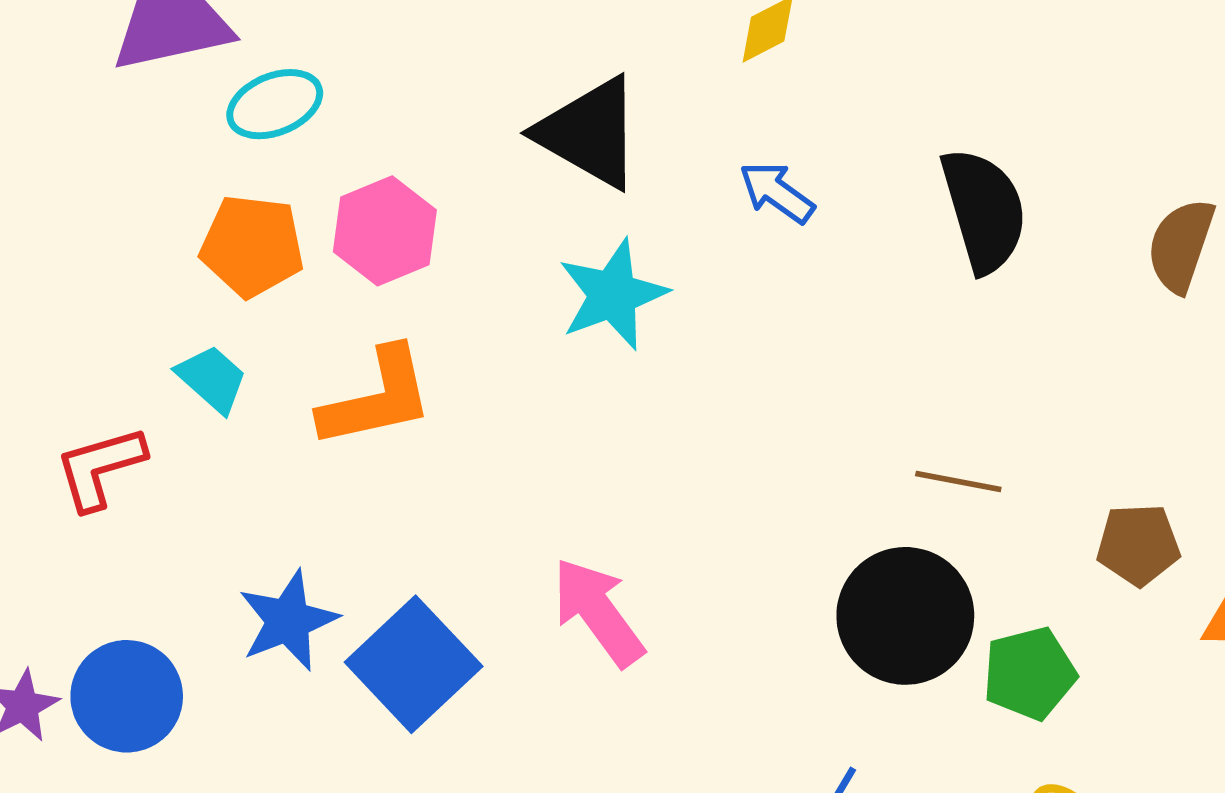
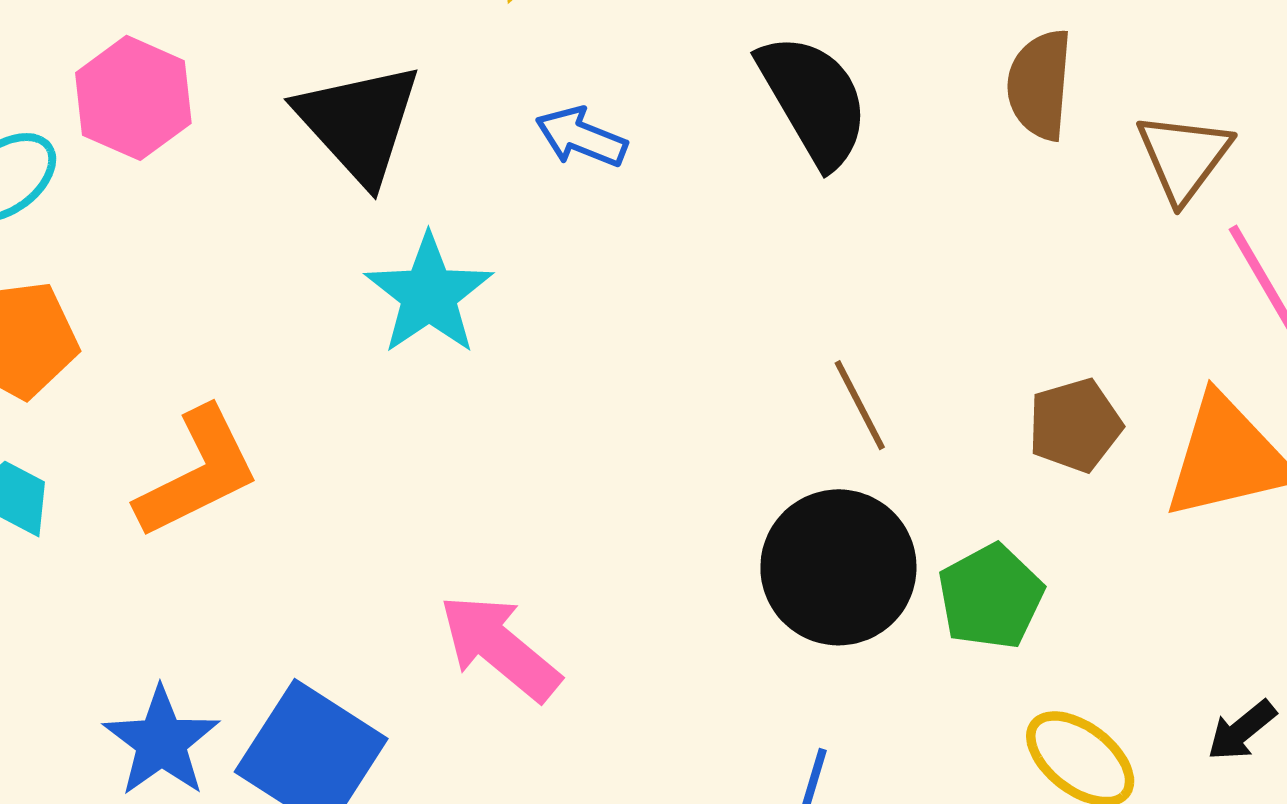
black triangle: (589, 133) -> (359, 123), turned 32
pink hexagon: (385, 231) -> (133, 98), moved
brown line: (958, 481) -> (860, 405), turned 66

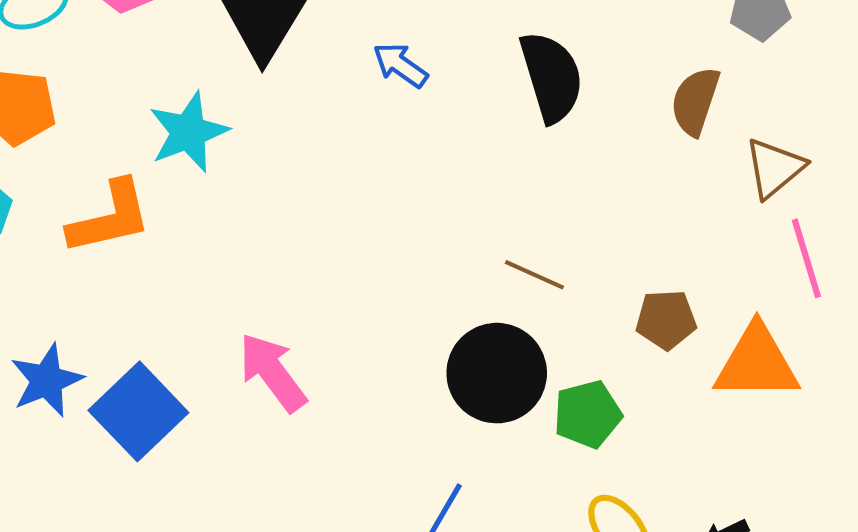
cyan star: (429, 294) -> (189, 132), moved
brown line: (860, 405) -> (534, 275), turned -52

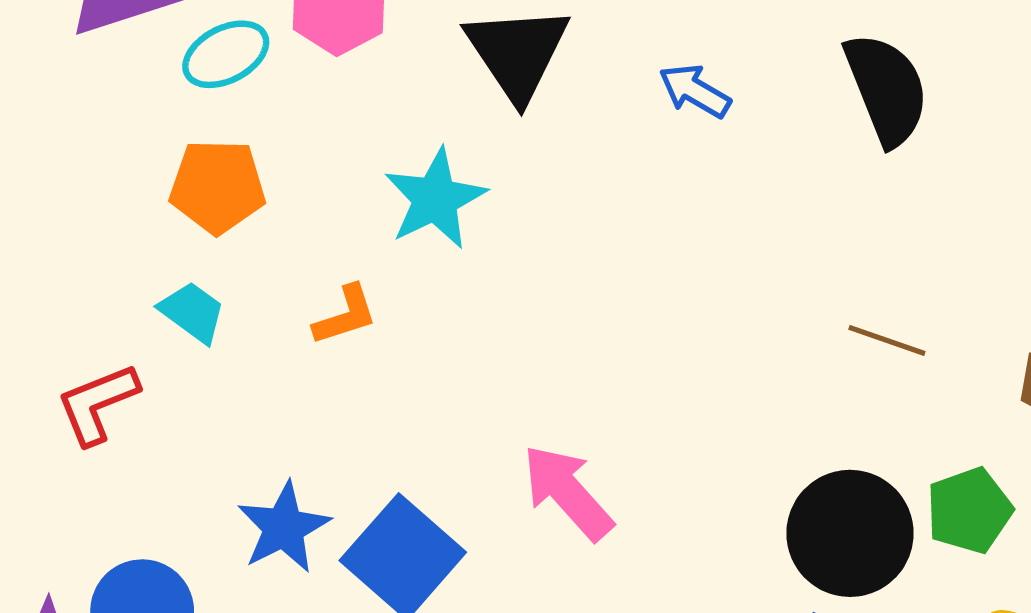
orange L-shape: (110, 218) -> (345, 315), size x0.6
black circle: (497, 373) -> (850, 533), moved

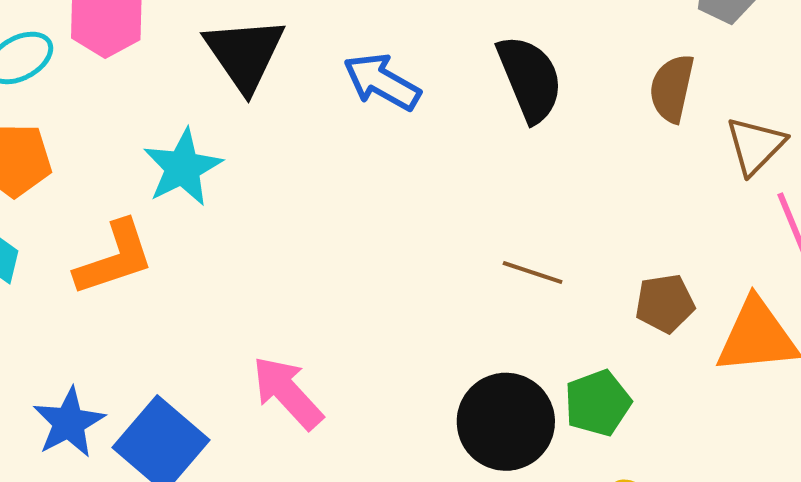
blue arrow: (695, 91) -> (382, 82), size x1.4
orange L-shape: (345, 315) -> (114, 258), size x1.6

